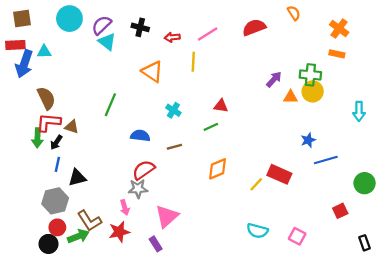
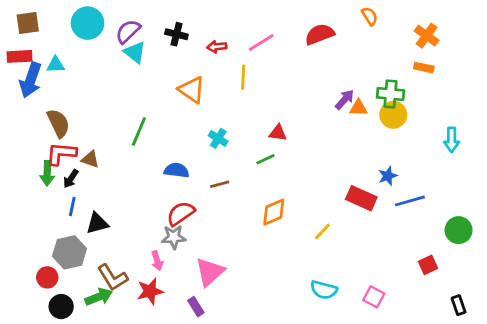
orange triangle: (290, 97) -> (359, 108), moved
red rectangle: (279, 174) -> (361, 198), moved
red circle: (57, 227) -> (47, 277), moved

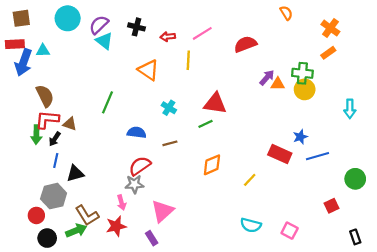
red semicircle: (320, 34) -> (245, 44), moved
orange rectangle: (424, 68) -> (328, 53), turned -48
red triangle: (278, 133) -> (215, 103), size x1.6

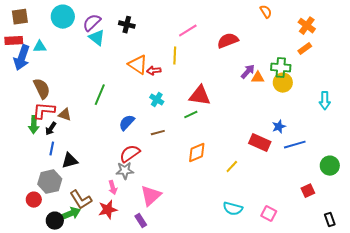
red arrow: (168, 37) -> (154, 71), moved
blue semicircle: (137, 132) -> (127, 123), turned -54
black circle: (47, 238) -> (55, 221), moved

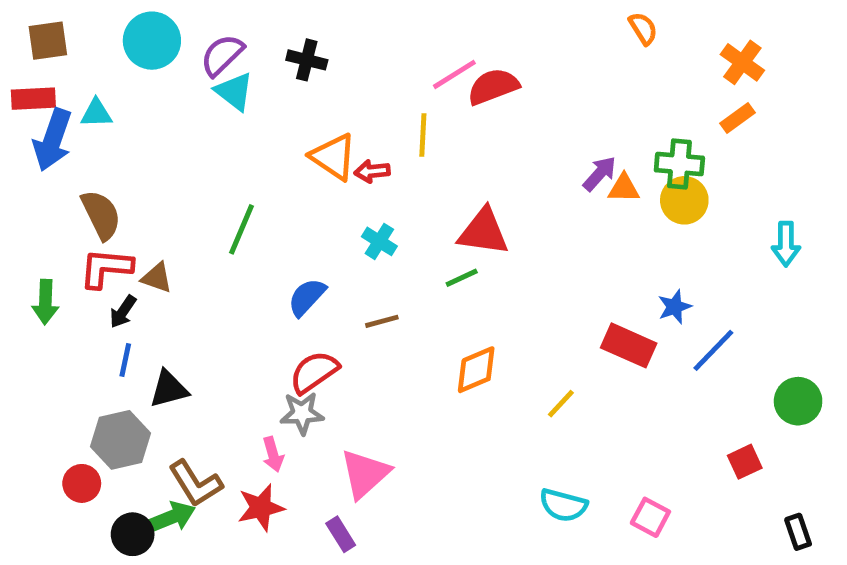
red semicircle: (228, 41) -> (493, 87), moved
green arrow: (34, 125) -> (45, 302), moved
blue line: (295, 145) -> (713, 350), turned -30

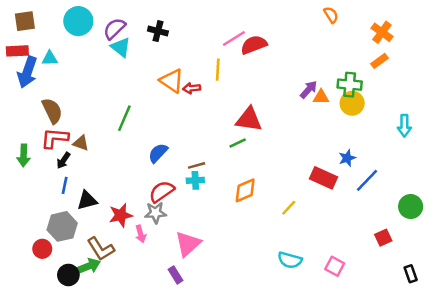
cyan cross: (379, 241) -> (195, 180), moved, turned -35
red star: (261, 508) -> (121, 215), moved

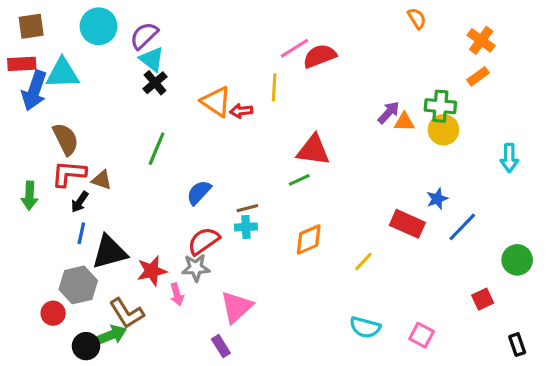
black cross: (158, 31) -> (155, 83), moved, turned 36
cyan triangle: (50, 58) -> (62, 73), size x1.6
black triangle: (87, 200) -> (110, 252), size x1.4

